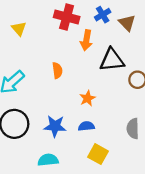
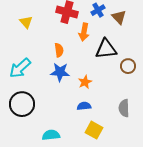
orange semicircle: (57, 70) -> (59, 50), moved
blue star: (55, 126) -> (60, 72), moved

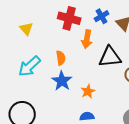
cyan arrow: (20, 68) -> (29, 66), moved
blue star: (60, 72) -> (62, 81), turned 30

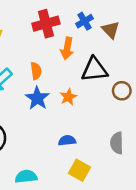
red cross: (69, 18) -> (46, 24), turned -30
orange star: (88, 91) -> (68, 97), moved

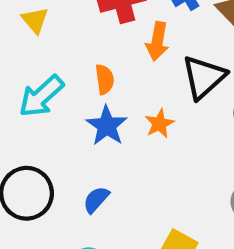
black triangle: (94, 70) -> (204, 77), turned -36
blue semicircle: (67, 140) -> (96, 200), moved, turned -42

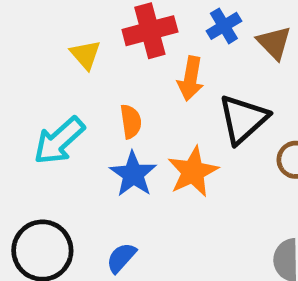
yellow triangle: (35, 20) -> (85, 55), moved
orange star: (159, 124) -> (193, 172), size x1.5

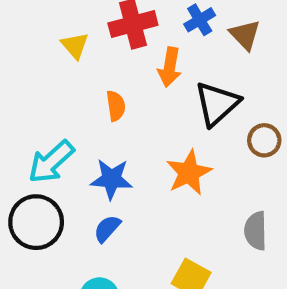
cyan arrow: (59, 141) -> (51, 162), moved
orange star: (193, 172) -> (189, 173), moved
blue star: (133, 174) -> (111, 179), moved, turned -30

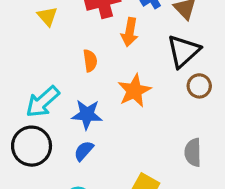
yellow triangle: (75, 46) -> (47, 16), moved
black triangle: (217, 104) -> (183, 51), moved
orange star: (189, 173) -> (134, 91), moved

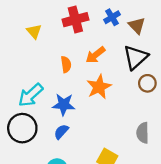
orange arrow: (130, 32) -> (95, 55), moved, turned 42

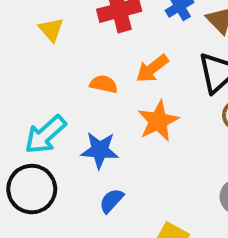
orange semicircle: (66, 64) -> (104, 84), turned -70
blue semicircle: (61, 132) -> (111, 201), moved

